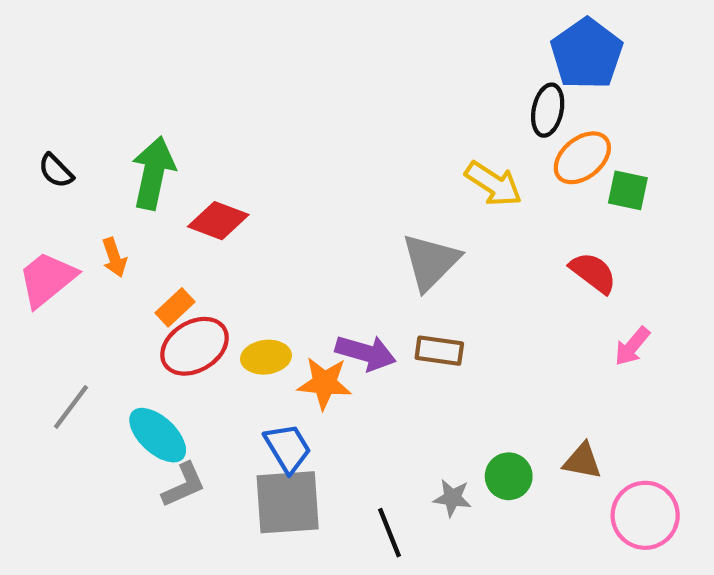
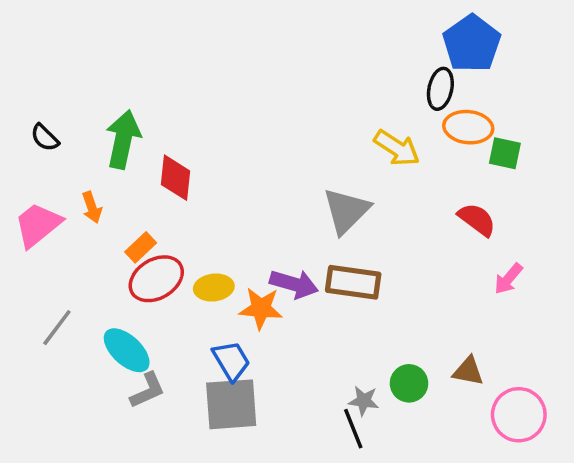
orange ellipse: (582, 158) -> (468, 127), turned 45
red diamond: (218, 221) -> (175, 178), turned 75
brown rectangle: (439, 351) -> (353, 282), size x1.4
black line: (389, 533) -> (353, 429), moved

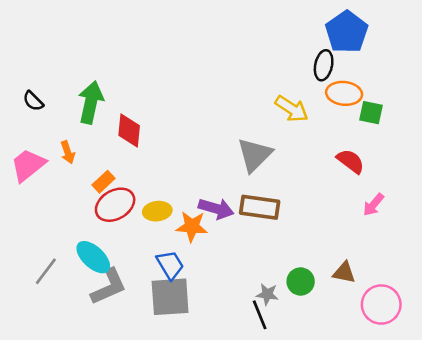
gray line: (57, 328) -> (46, 271), moved
gray L-shape: (148, 390) -> (109, 287), size x1.4

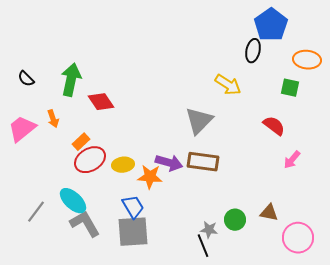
orange ellipse: (344, 93) -> (307, 60), moved
red diamond: (129, 130) -> (101, 102), turned -40
gray L-shape: (109, 287) -> (85, 224), turned -96

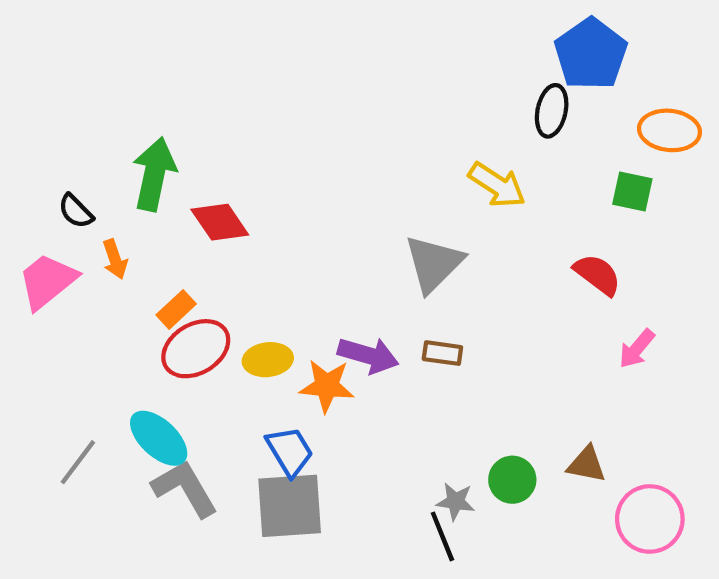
black semicircle: (26, 79) -> (76, 211), moved
brown rectangle: (203, 162) -> (442, 353), size x0.6

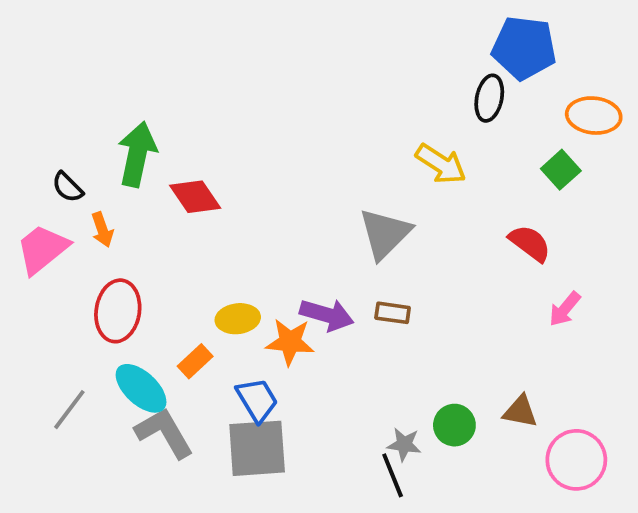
blue pentagon: (591, 54) -> (524, 48), turned -30
green square: (632, 192) -> (561, 170), turned 36
orange rectangle: (176, 309) -> (195, 361), moved
red ellipse: (196, 349) -> (118, 311), moved, turned -50

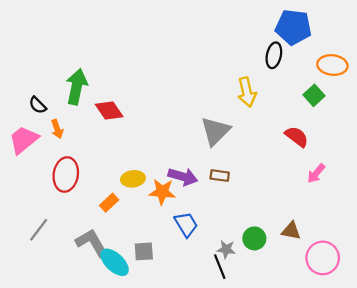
yellow arrow: (441, 164) -> (247, 92), turned 44
cyan ellipse: (141, 388) -> (115, 262), moved
blue trapezoid: (257, 400) -> (186, 224), moved
gray square: (257, 448) -> (144, 251), size x0.6

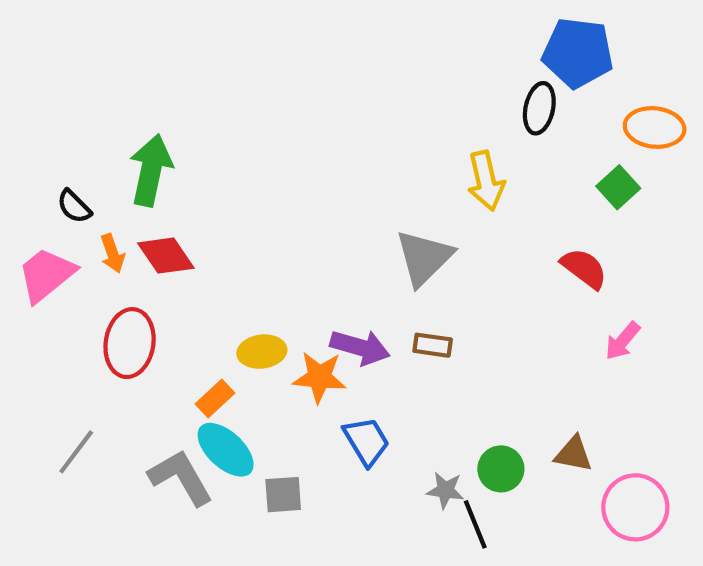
red diamond: (109, 111) -> (166, 256), moved
cyan ellipse: (115, 262) -> (226, 450), moved
black line: (220, 267) -> (475, 524), moved

